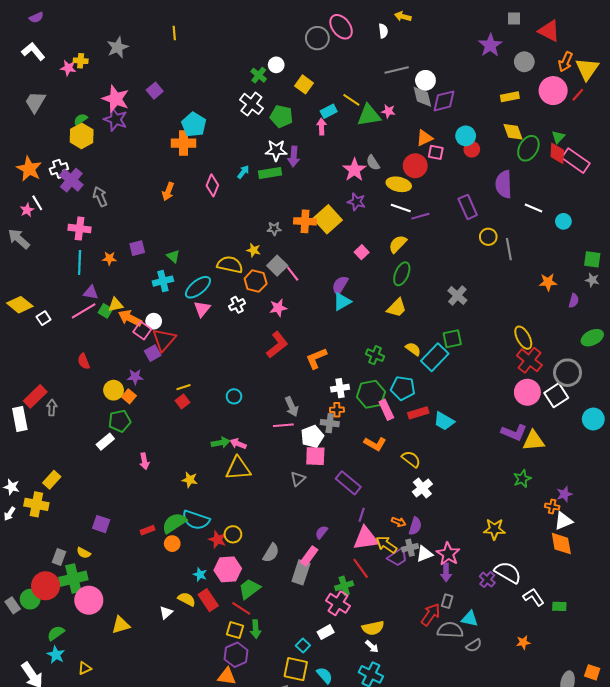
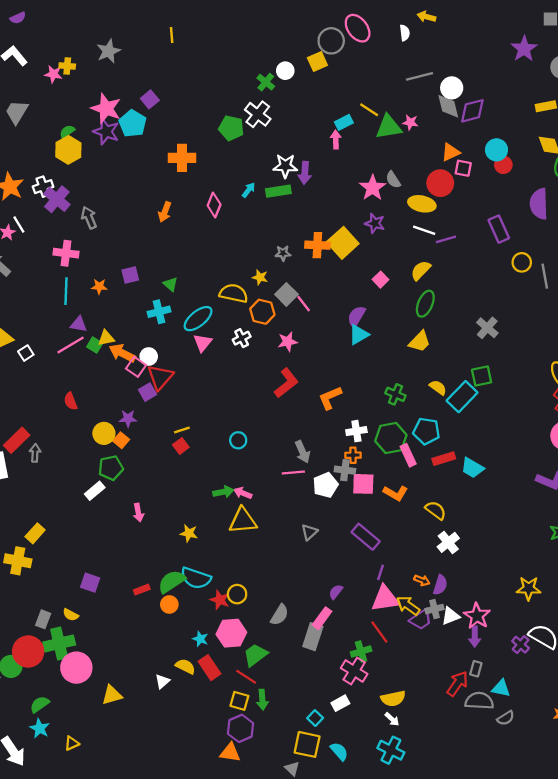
yellow square: (304, 84) -> (317, 61), moved, turned 30
green pentagon: (281, 116) -> (231, 128), moved
cyan pentagon: (194, 125) -> (133, 123), moved
pink square: (315, 456) -> (363, 484), moved

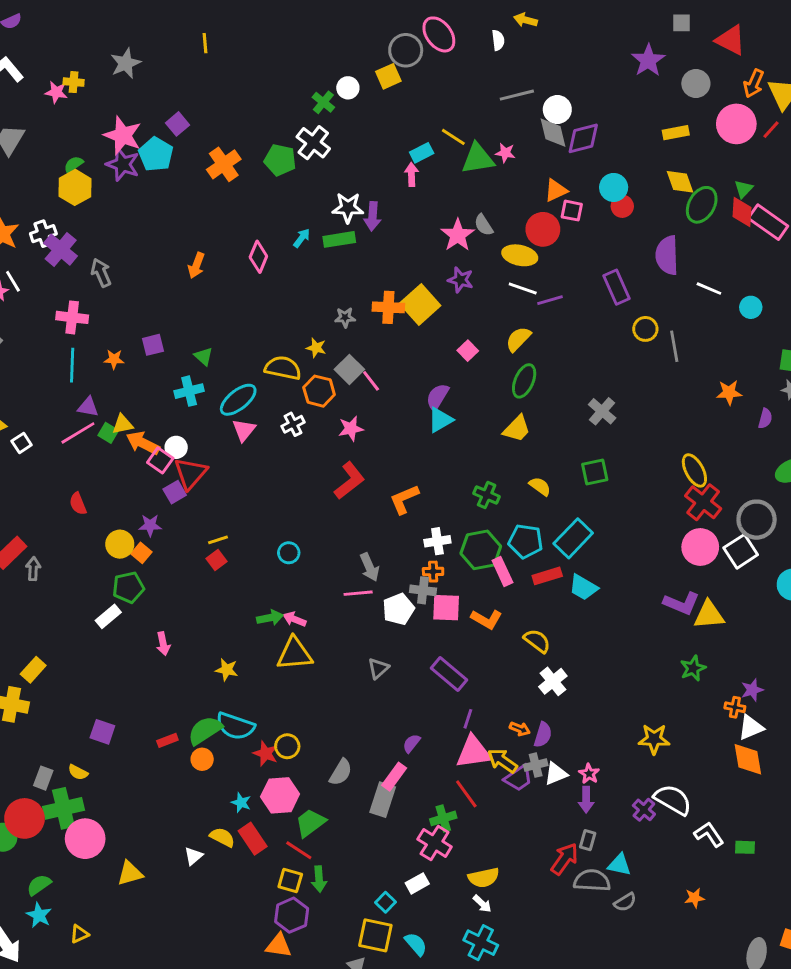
orange cross: (182, 158) -> (224, 164), moved, turned -35
cyan rectangle: (462, 397) -> (573, 538), moved
pink star: (477, 616) -> (589, 774), size x0.6

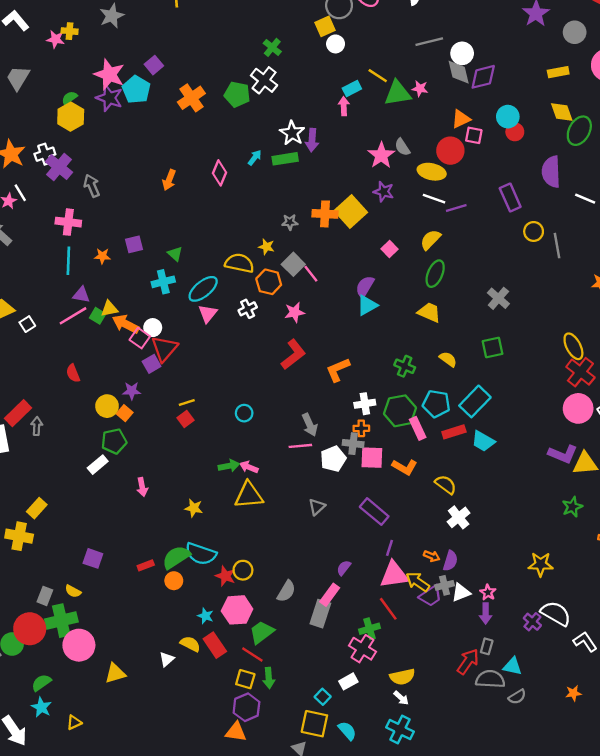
white circle: (348, 88) -> (336, 44), moved
white star: (348, 208) -> (292, 133), turned 30
yellow trapezoid: (517, 429) -> (429, 312), turned -110

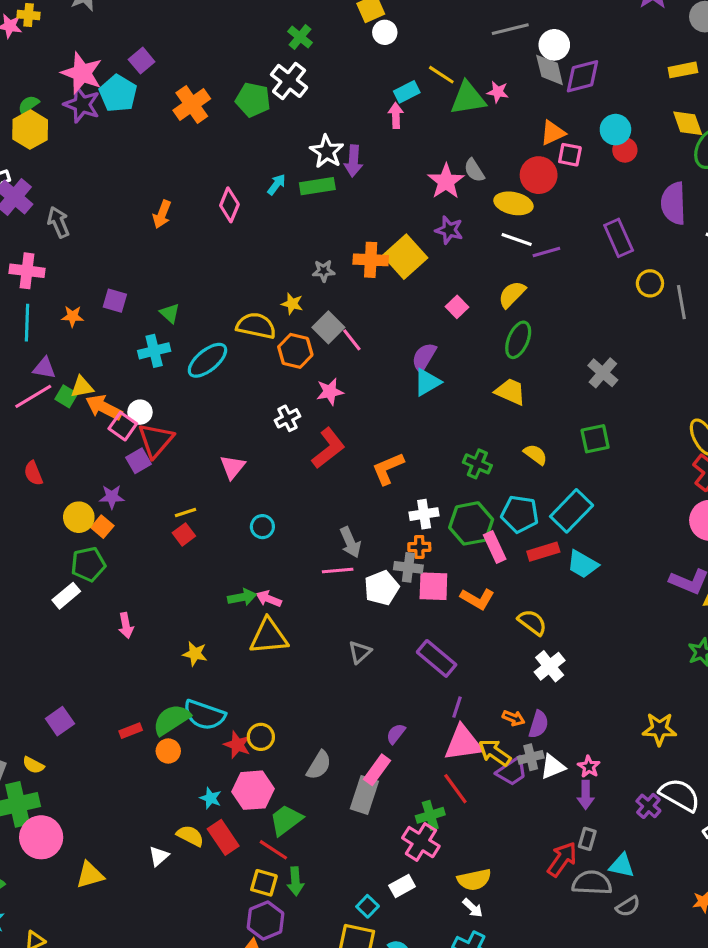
purple square: (134, 244) -> (115, 301), turned 30
white cross: (248, 309) -> (287, 418), moved
pink triangle: (208, 313) -> (233, 467), moved
purple square: (93, 558) -> (60, 721), turned 36

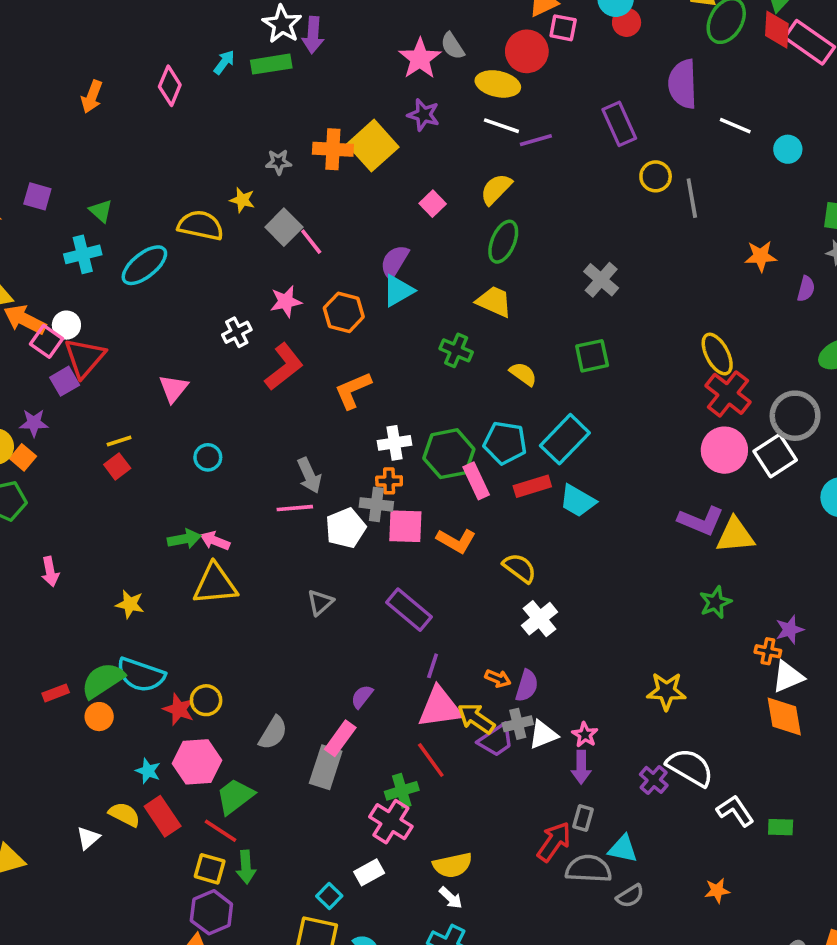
orange hexagon: (295, 351) -> (344, 312), moved
green cross: (477, 464) -> (456, 350), moved

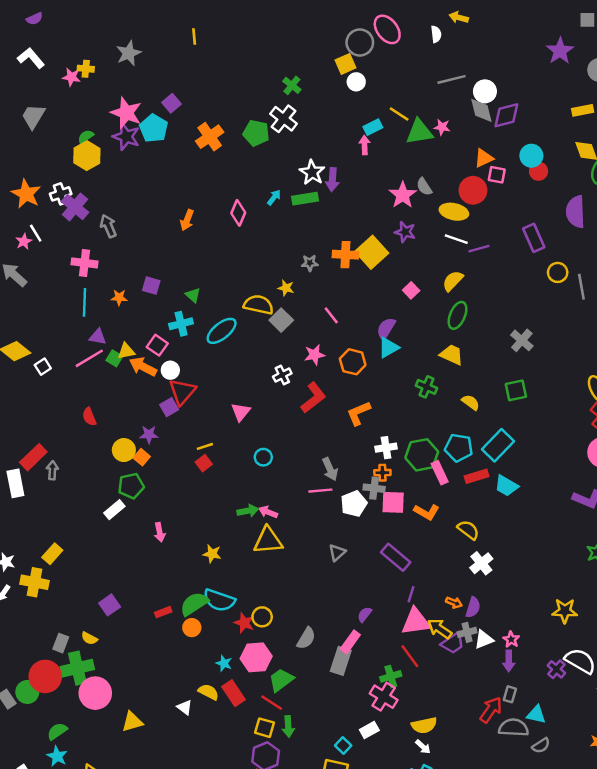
gray square: (284, 227) -> (281, 320), moved
pink square: (47, 341) -> (157, 345), moved
white triangle: (88, 838) -> (185, 707), turned -42

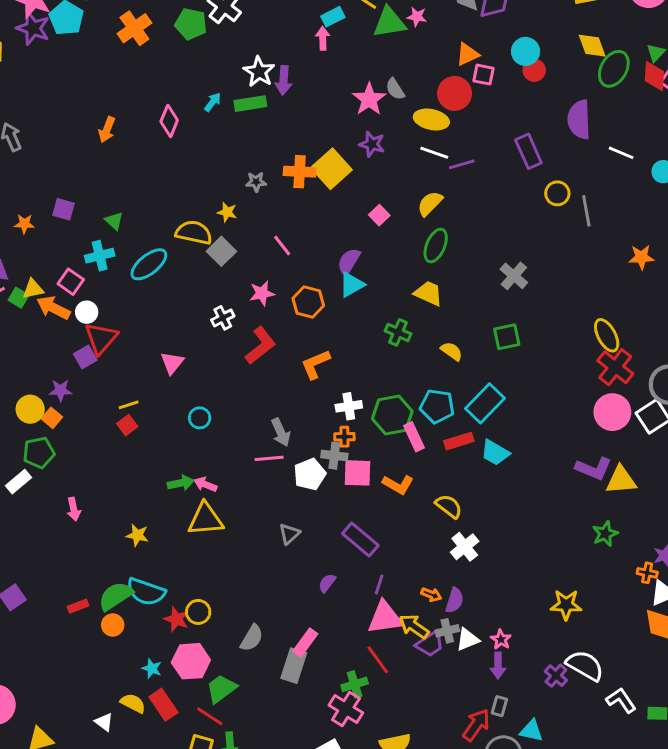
purple semicircle: (365, 614) -> (327, 583), moved

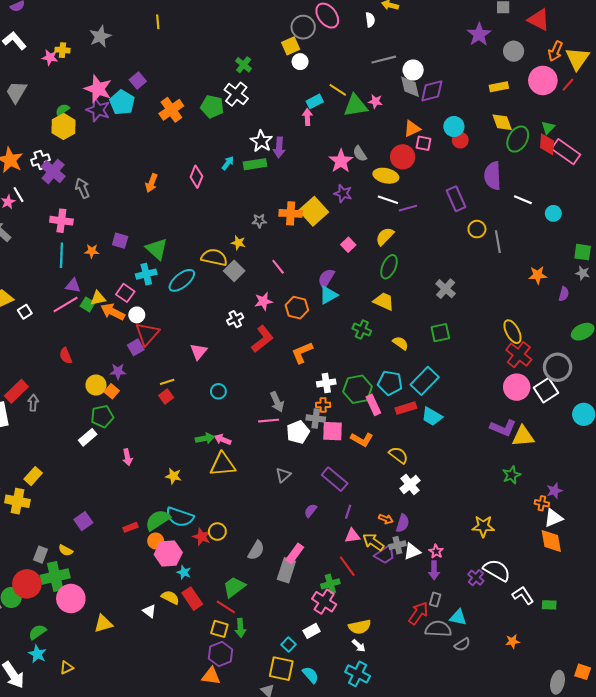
green triangle: (114, 221) -> (157, 249), size x1.6
pink triangle: (385, 618) -> (352, 536), size x0.6
pink hexagon: (191, 661) -> (168, 554), moved

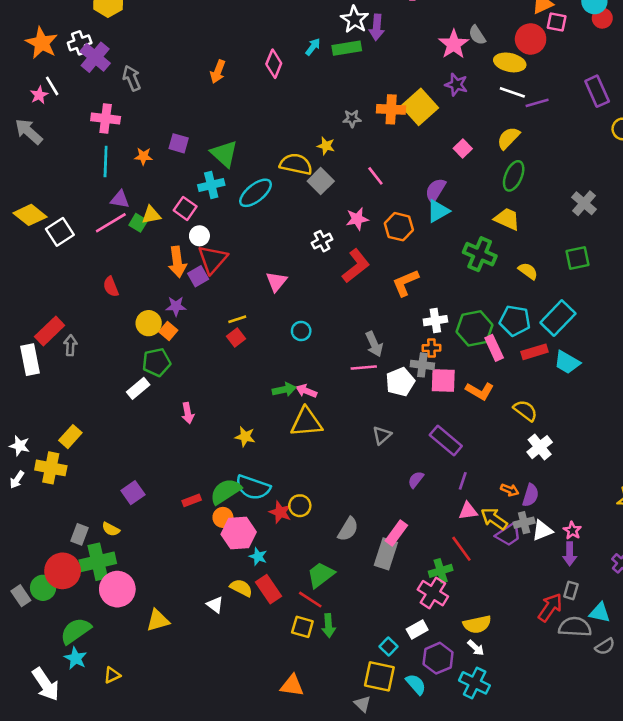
white square: (25, 312) -> (60, 232), size x1.5
orange arrow: (113, 312) -> (177, 262), moved, turned -125
green cross: (362, 330) -> (480, 254), size x1.4
green semicircle: (37, 632) -> (76, 631), size x1.4
purple hexagon: (221, 654) -> (438, 658), moved

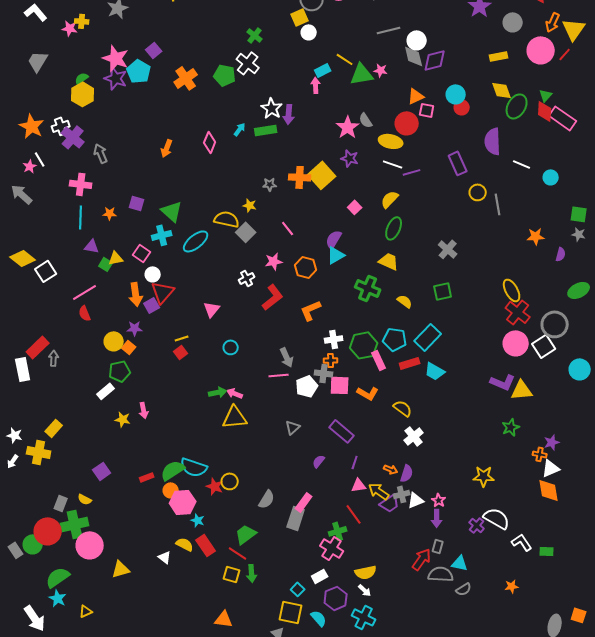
pink line: (111, 223) -> (85, 292), moved
yellow star: (245, 437) -> (123, 419), moved

